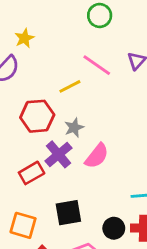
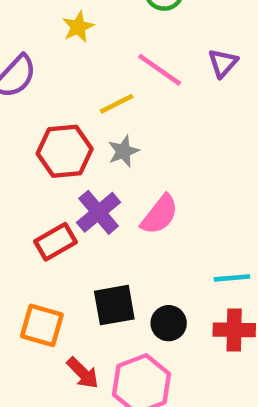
yellow star: (24, 38) -> (78, 27), moved
gray star: (74, 128) -> (123, 151), moved
black circle: (114, 228) -> (169, 323), moved

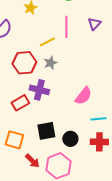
pink line: (160, 70) -> (66, 27), turned 55
purple cross: (99, 212) -> (39, 90), turned -36
pink semicircle: (160, 215) -> (83, 96), moved

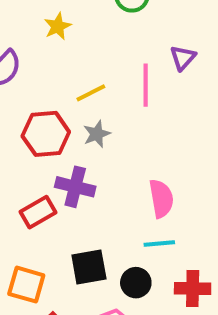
pink line: (66, 27) -> (146, 85), moved
pink semicircle: (83, 96) -> (161, 199), turned -48
cyan line: (98, 119) -> (159, 244), moved

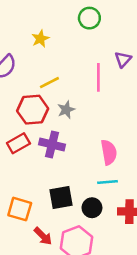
yellow line: (91, 93) -> (49, 83), moved
red rectangle: (38, 212) -> (18, 143), moved

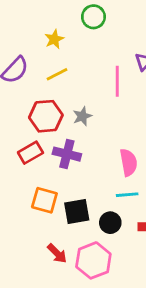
green circle: (89, 18) -> (93, 17), moved
yellow line: (49, 83) -> (57, 74), moved
orange square: (20, 209) -> (44, 200), moved

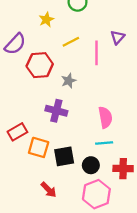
yellow line: (57, 74) -> (71, 42), moved
red hexagon: (46, 116) -> (40, 65), moved
red rectangle: (30, 153) -> (17, 132), moved
pink hexagon: (93, 260) -> (96, 194), moved

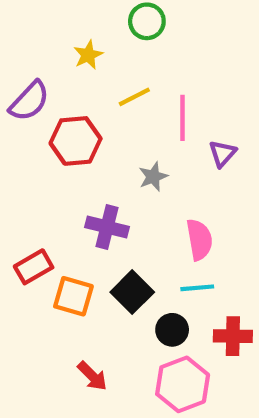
purple triangle: (118, 37) -> (222, 154), moved
gray star: (69, 81) -> (153, 177), moved
black square: (64, 156) -> (132, 292), moved, turned -35

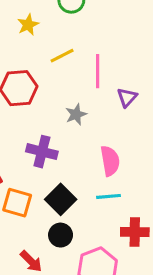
black circle: (172, 330) -> (61, 235), moved

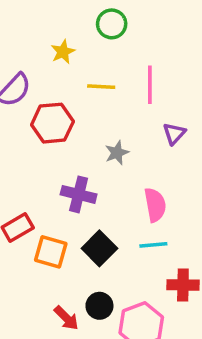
yellow line: (62, 56) -> (101, 87), turned 30
pink line: (98, 71) -> (150, 85), moved
black circle: (61, 235) -> (99, 306), moved

